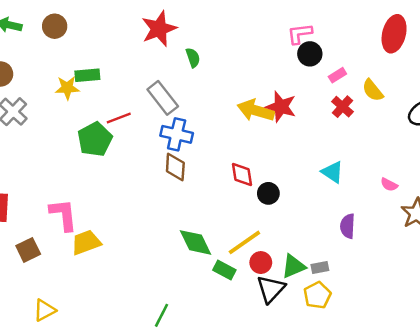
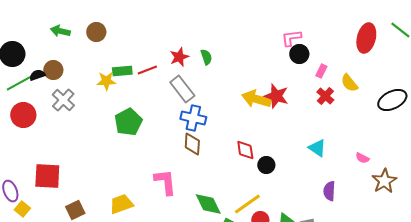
red star: (159, 29) -> (179, 57), moved, size x0.7
pink rectangle: (337, 75) -> (321, 71), turned -32
red line: (119, 118) -> (147, 70), moved
pink L-shape: (63, 215) -> (165, 182), moved

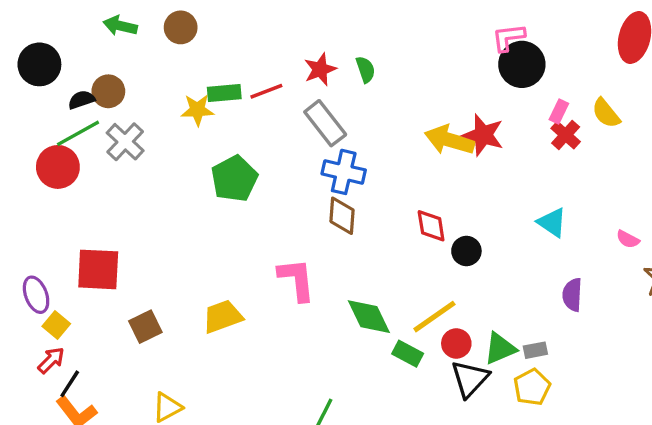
black circle: (299, 54) -> (522, 64), size x1.4
pink rectangle: (321, 71) -> (559, 111), moved
green line: (19, 83) -> (78, 133), moved

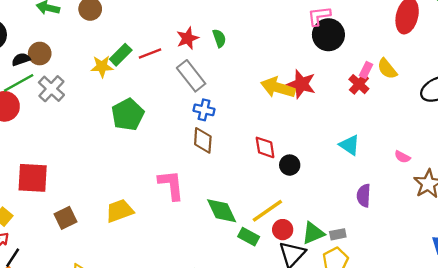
green rectangle: (224, 93) -> (121, 55), turned -40
pink rectangle: (559, 111) -> (366, 70), moved
blue cross: (344, 172) -> (204, 110), size x0.7

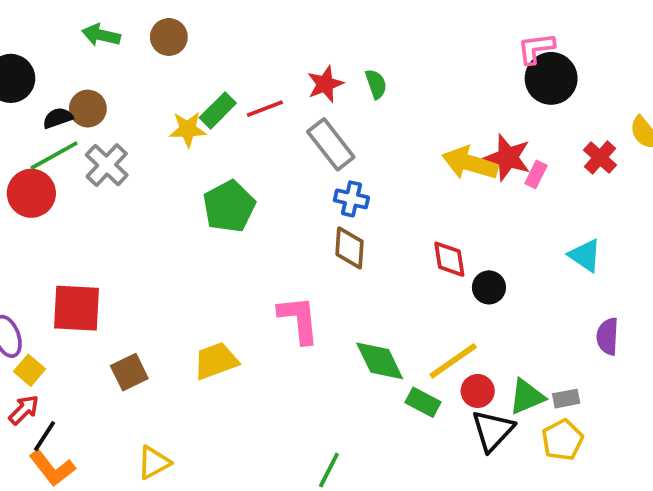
pink rectangle: (366, 70) -> (536, 174), moved

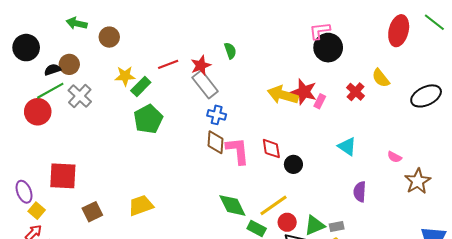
brown circle: (169, 37) -> (109, 37), moved
red star: (325, 84) -> (201, 65), moved
green rectangle: (218, 110) -> (141, 86), moved
pink L-shape: (299, 319) -> (238, 151), moved

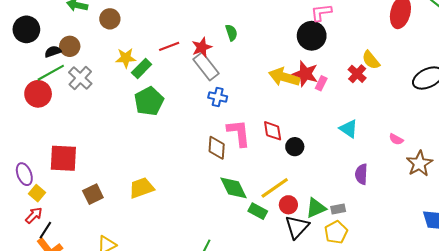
black circle: (328, 48) -> (312, 36), moved
yellow semicircle: (381, 78) -> (371, 60), moved
brown diamond: (216, 142) -> (217, 148), moved

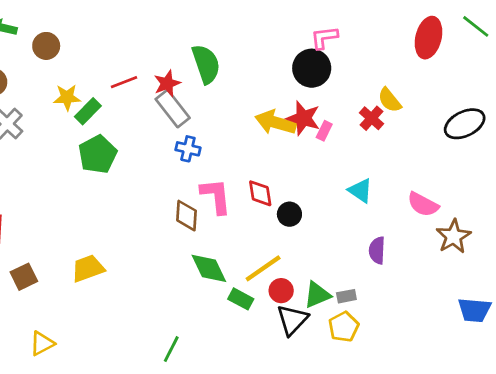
green semicircle: (231, 33) -> (206, 64), size x1.8
pink semicircle: (396, 139) -> (423, 204), size x1.6

